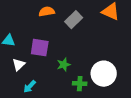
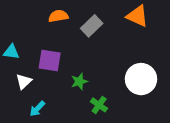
white circle: (104, 74) -> (141, 79), moved
green cross: (80, 84) -> (99, 105), turned 32

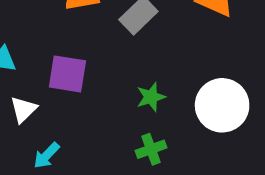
green star: (79, 81) -> (151, 97), moved
green cross: (99, 105) -> (151, 149), turned 35

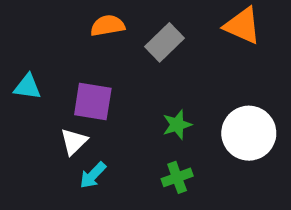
white triangle: (24, 109) -> (74, 142), moved
cyan arrow: (47, 155) -> (93, 175), moved

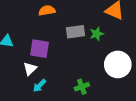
gray rectangle: (164, 42) -> (75, 32), moved, turned 36
green star: (177, 125) -> (97, 34), moved

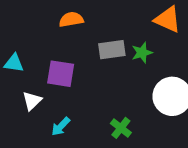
white triangle: (30, 69) -> (32, 101), moved
green cross: (82, 87) -> (121, 128), turned -32

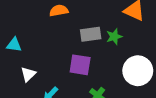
purple square: (61, 74) -> (80, 65), moved

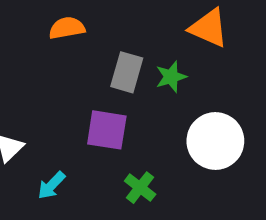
gray rectangle: (91, 34) -> (127, 72), turned -66

